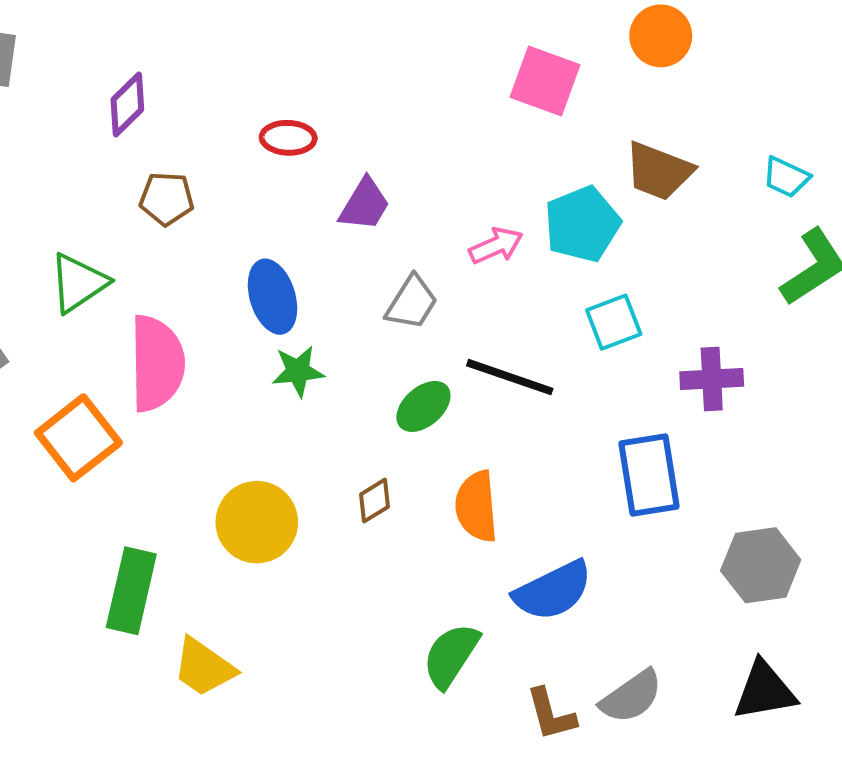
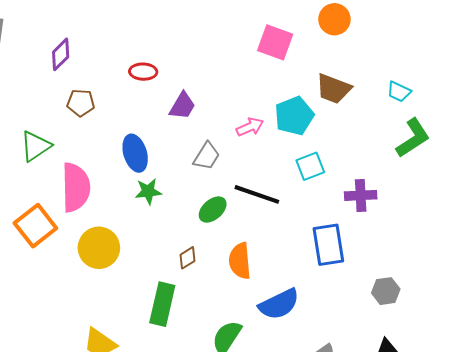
yellow circle: (257, 522) -> (99, 248), moved
gray hexagon: (761, 565) -> (386, 291), size x0.7
green rectangle: (131, 591) -> (162, 304), moved

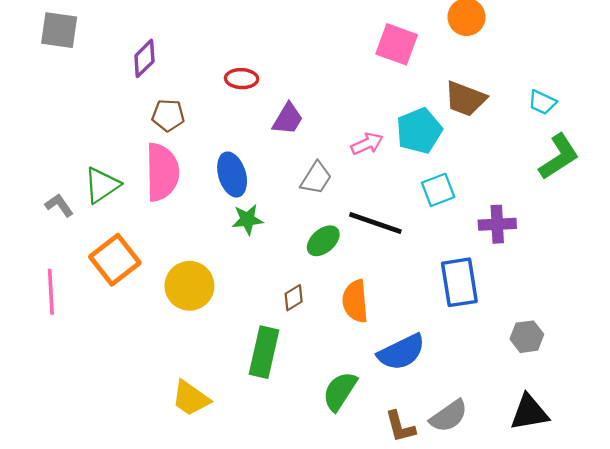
green triangle: (35, 146) -> (102, 185), moved
pink semicircle: (76, 187) -> (162, 172), moved

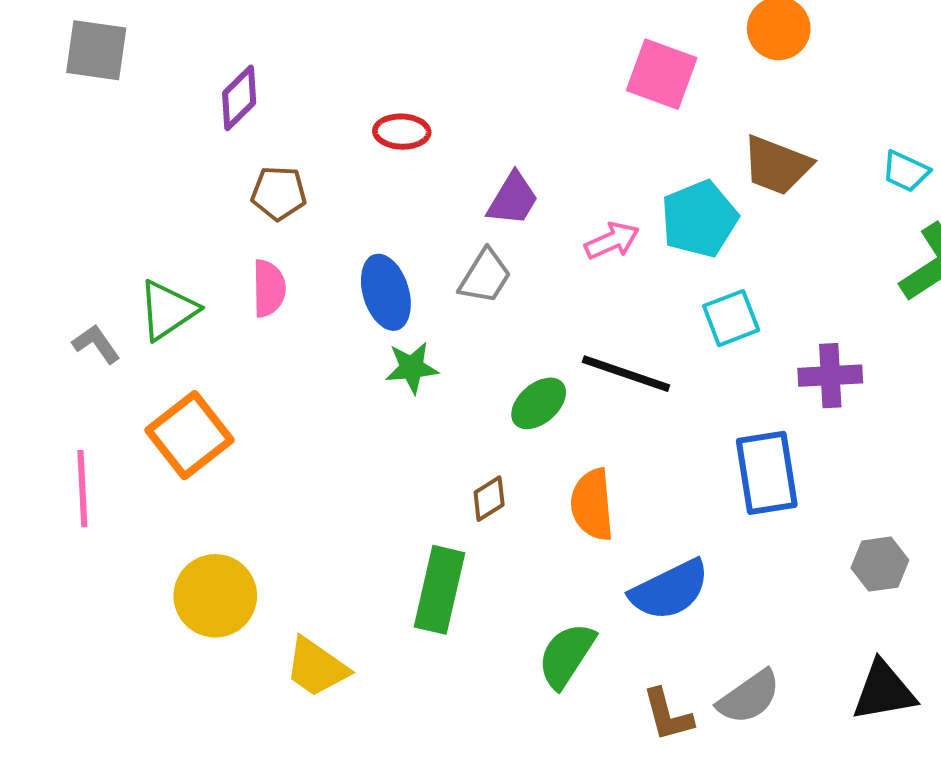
purple trapezoid: (288, 119) -> (513, 199), moved
pink semicircle: (162, 172) -> (269, 288), size x0.6
gray trapezoid: (316, 178) -> (485, 276), moved
yellow circle: (189, 286) -> (215, 596), moved

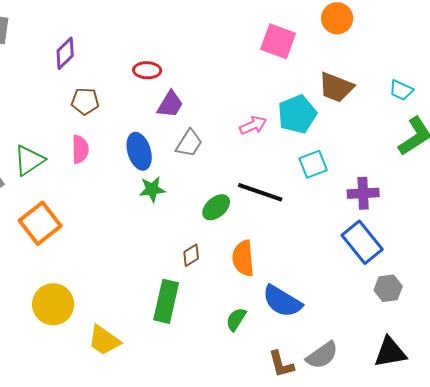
purple trapezoid: (513, 199) -> (170, 104), moved
blue rectangle: (767, 473) -> (362, 242), moved, turned -30
blue semicircle: (670, 590) -> (282, 301), turned 57
green semicircle: (566, 655) -> (236, 319), moved, size x0.7

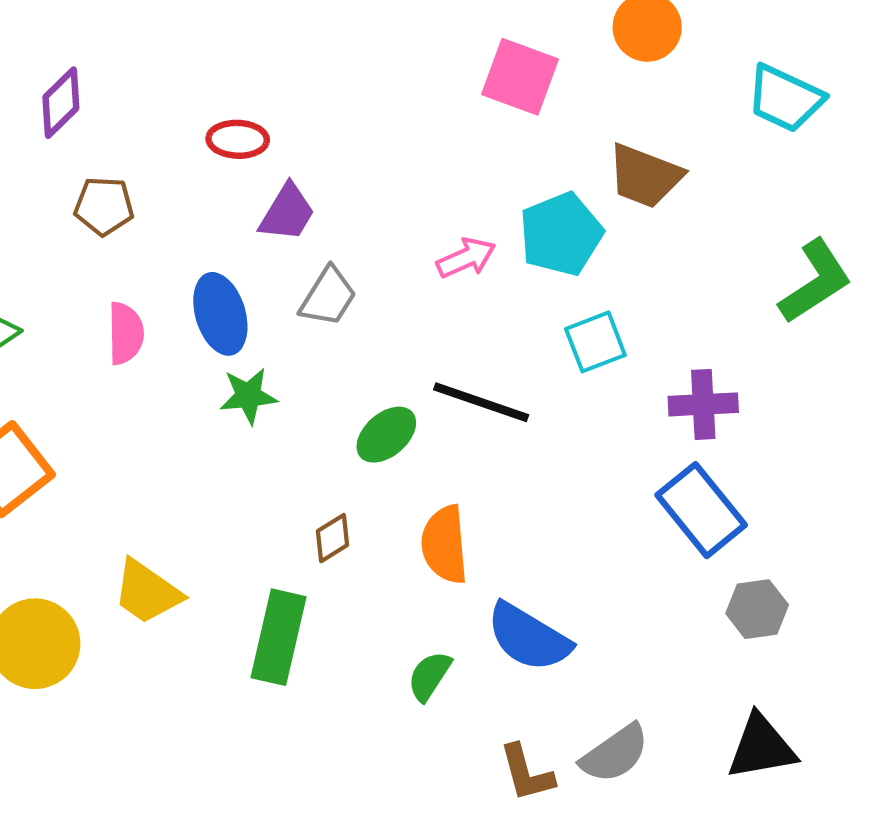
cyan trapezoid: (401, 90) -> (785, 98), moved, size x1.5
pink semicircle: (80, 149) -> (126, 333), moved
yellow trapezoid: (104, 340) -> (147, 592), moved

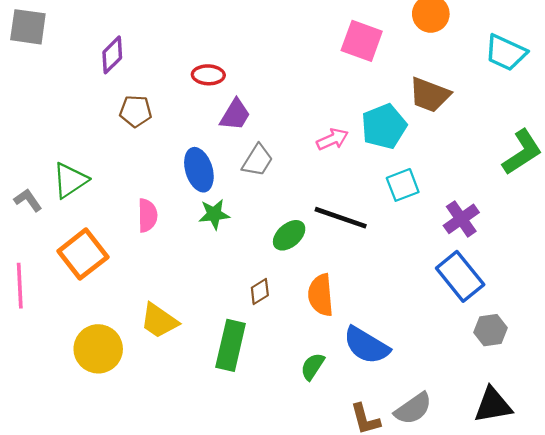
pink semicircle: (126, 333) -> (147, 215), moved
purple cross: (703, 404) -> (461, 219), turned -32

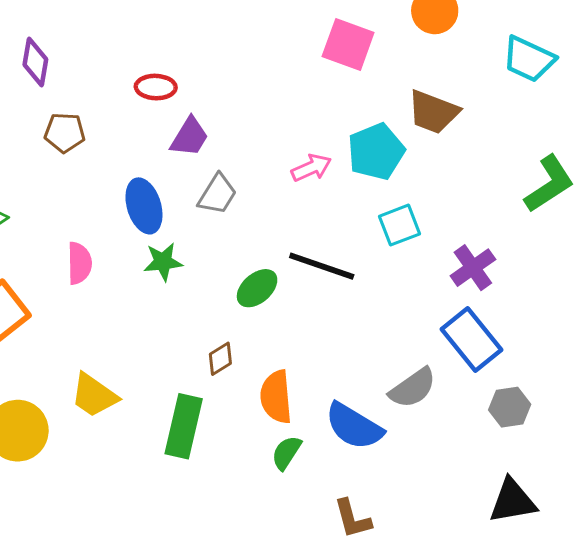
purple diamond: (112, 55) -> (35, 62), turned -36
orange semicircle: (321, 295) -> (276, 397), moved
gray semicircle: (413, 409) -> (413, 388), moved

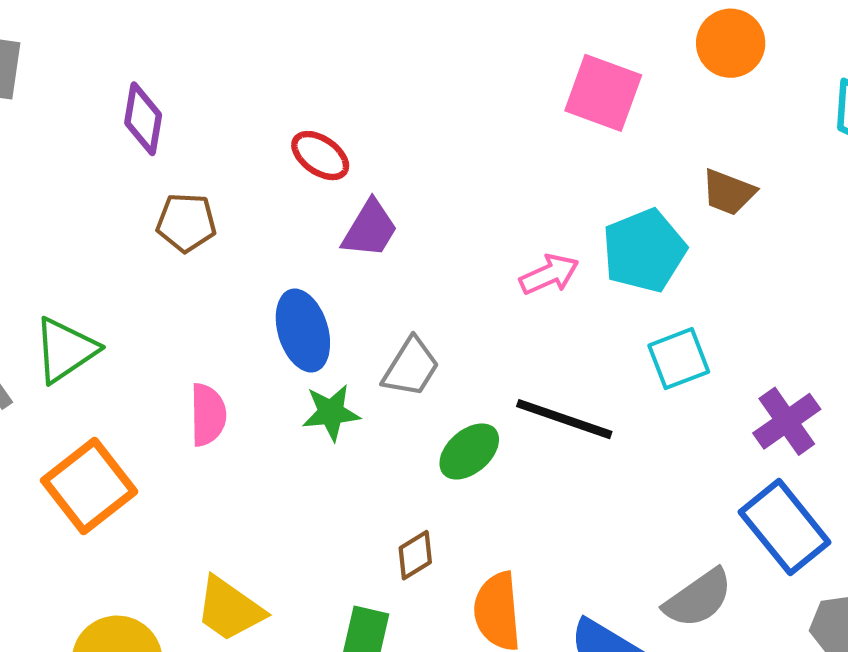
red ellipse: (156, 87) -> (320, 156), turned 33
brown trapezoid: (433, 112) -> (728, 192), size x0.7
gray trapezoid: (217, 194) -> (411, 367), moved

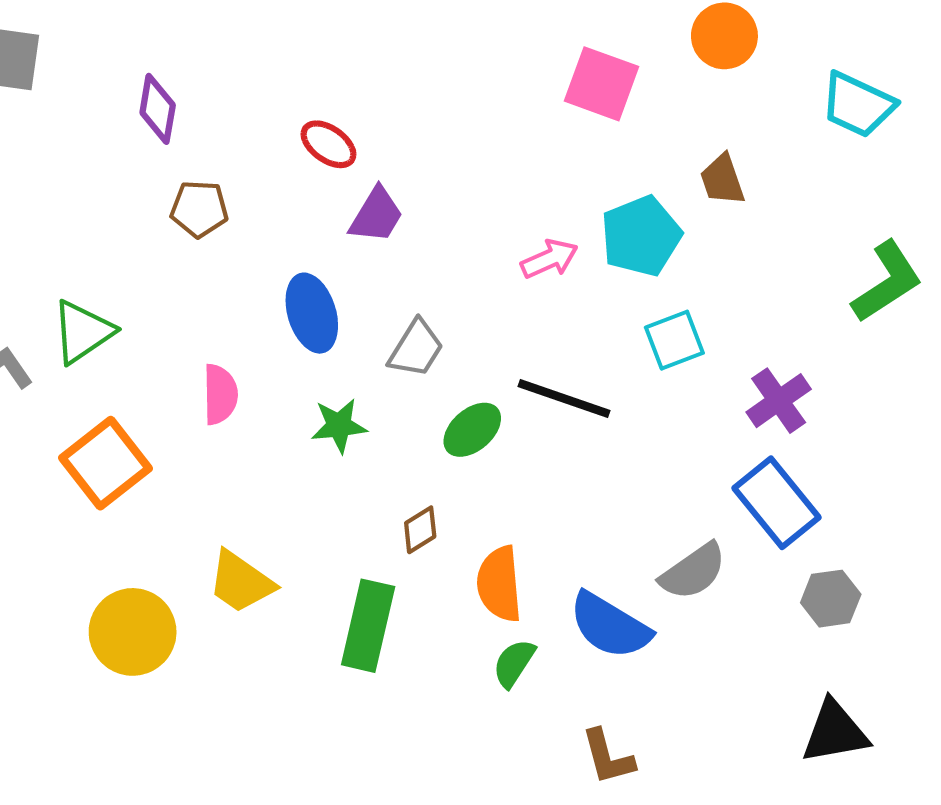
brown trapezoid: (728, 192) -> (722, 180), turned 50
green star: (331, 413) -> (339, 426), moved

